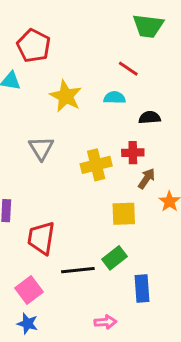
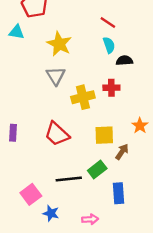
cyan semicircle: (115, 98) -> (109, 45), moved, turned 70
gray triangle: (41, 148) -> (56, 76), moved
brown arrow: (147, 179) -> (122, 152), moved
red trapezoid: (41, 238) -> (57, 134), moved, turned -56
blue star: (28, 324) -> (51, 213), moved

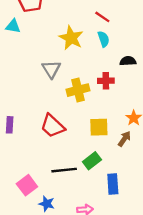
yellow star: (59, 44) -> (71, 38), moved
black semicircle: (124, 60) -> (128, 61), moved
brown arrow: (122, 152) -> (124, 139), moved

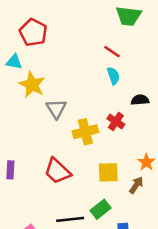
yellow star: (71, 38) -> (32, 85), moved
red cross: (106, 81) -> (116, 122), turned 35

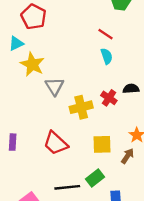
cyan triangle: (14, 62) -> (16, 43), turned -35
black semicircle: (140, 100) -> (131, 89), moved

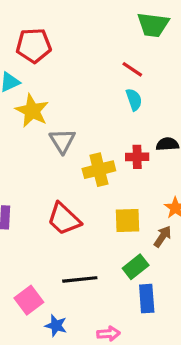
red pentagon: (34, 17) -> (34, 45), turned -30
red cross: (109, 98) -> (137, 157), turned -35
green rectangle: (95, 178) -> (136, 267), moved

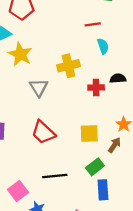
red line: (132, 69) -> (93, 24), turned -42
cyan semicircle: (134, 100) -> (103, 46), moved
gray triangle: (62, 141) -> (39, 88), moved
yellow cross: (99, 170) -> (69, 66), moved

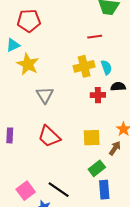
cyan semicircle: (103, 46) -> (106, 67), moved
yellow cross: (69, 66) -> (84, 66), moved
black line: (55, 176) -> (59, 190), moved, turned 40

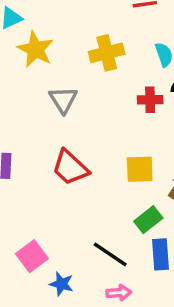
yellow cross: (84, 66) -> (107, 53), moved
black line: (59, 190) -> (110, 254), moved

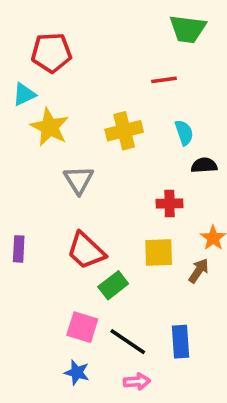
red cross: (150, 100) -> (170, 203), moved
green rectangle: (148, 220) -> (113, 285), moved
pink square: (32, 256) -> (82, 327), moved, turned -36

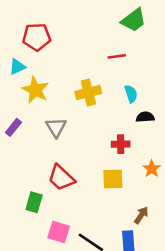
green trapezoid: (188, 29) -> (134, 20), turned -44
purple rectangle: (19, 249) -> (13, 127), moved, turned 36
brown arrow: (199, 271) -> (141, 215), moved
green rectangle: (113, 285) -> (34, 202), moved, turned -36

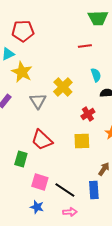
green trapezoid: (134, 20) -> (98, 18), turned 35
yellow cross: (88, 92) -> (63, 87), moved, turned -30
red cross: (121, 144) -> (88, 114), turned -32

